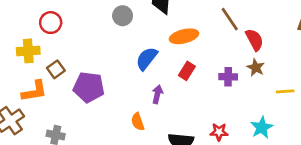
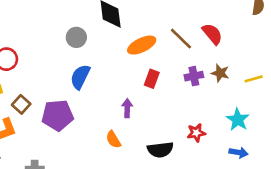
brown line: (230, 19) -> (181, 39), moved
blue semicircle: (147, 59) -> (80, 77), moved
brown star: (256, 68) -> (220, 73), moved

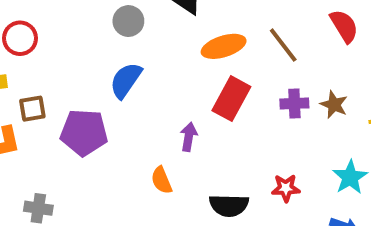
red semicircle: (212, 34) -> (344, 26), moved
red rectangle: (152, 79) -> (231, 99), size x1.5
brown square: (21, 104) -> (32, 109), turned 30

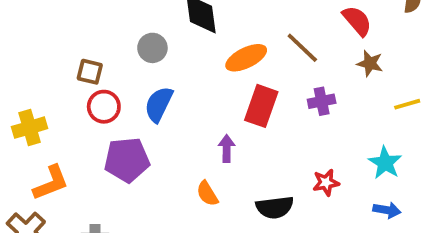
red circle: (20, 38) -> (104, 107), moved
brown star: (334, 105) -> (370, 63), moved
brown square: (32, 109) -> (90, 72), moved, turned 32

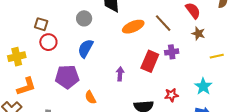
brown square: (90, 72) -> (41, 24), moved
red rectangle: (261, 106) -> (150, 61), moved
red circle: (104, 107) -> (48, 42), moved
orange semicircle: (207, 194) -> (90, 97), moved

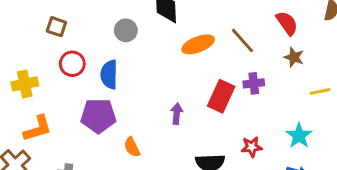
brown square: (41, 24) -> (56, 27), moved
blue semicircle: (86, 48) -> (109, 74), moved, turned -30

